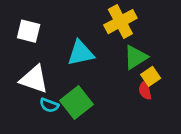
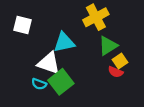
white triangle: (34, 79) -> (49, 63), moved
red semicircle: (145, 90) -> (116, 72), turned -56

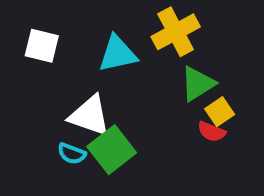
cyan triangle: (64, 42) -> (118, 54), moved

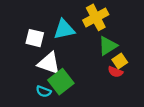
white square: (42, 46) -> (35, 38), moved
cyan semicircle: (72, 154) -> (44, 91), moved

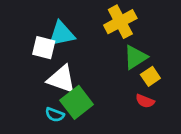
cyan triangle: (64, 29) -> (62, 34), moved
red semicircle: (115, 72) -> (145, 101), moved

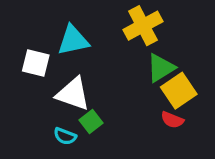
white square: (44, 48) -> (36, 63), moved
yellow square: (150, 76) -> (179, 91), size x1.5
green square: (77, 102) -> (91, 122), size x0.6

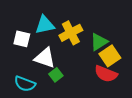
yellow cross: (143, 26) -> (71, 33), moved
red semicircle: (172, 120) -> (106, 74), size x1.6
cyan semicircle: (65, 136) -> (25, 84), moved, size x1.5

